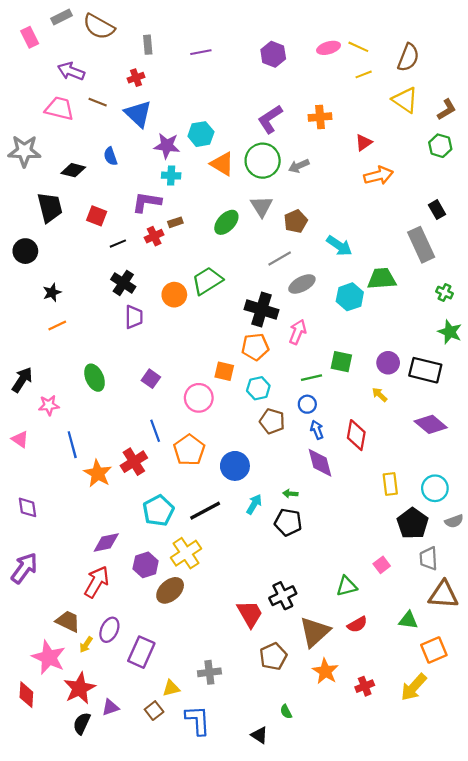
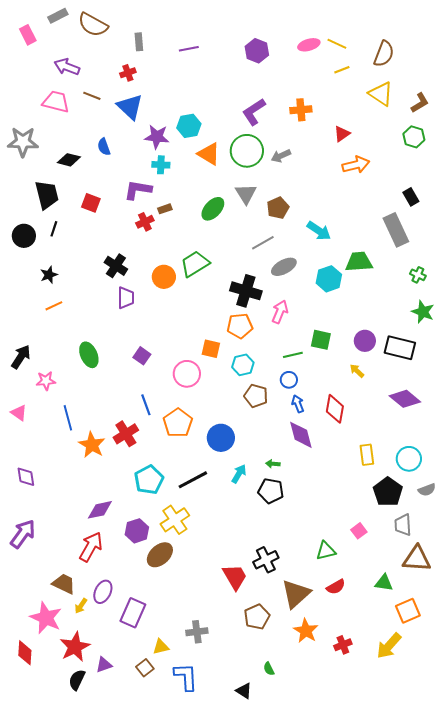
black line: (118, 244) -> (54, 229), moved, turned -49

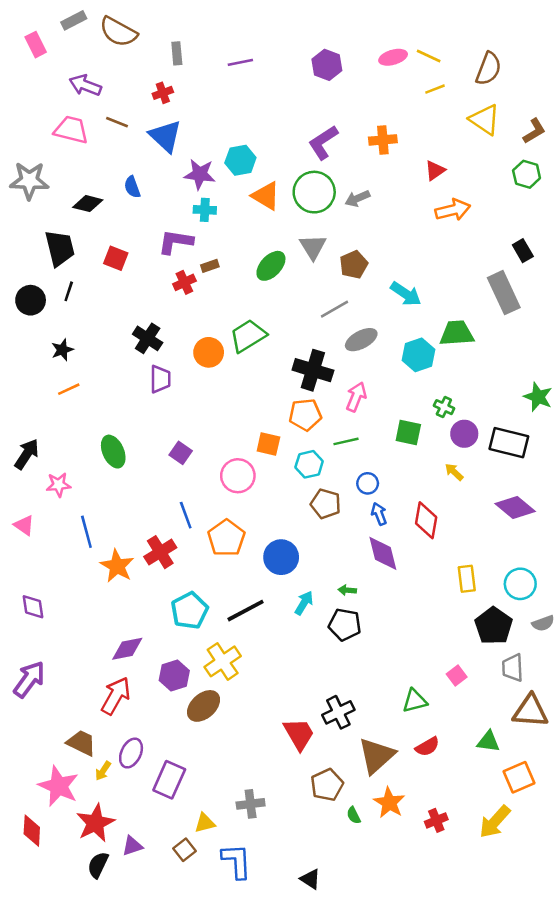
green cross: (418, 275) -> (444, 407), moved
green line: (293, 355) -> (346, 441), moved
green semicircle: (269, 669) -> (354, 815), moved

